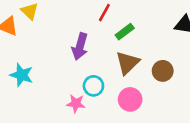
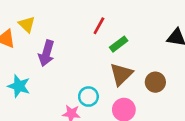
purple arrow: (80, 46) -> (46, 53), moved

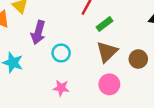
cyan circle: (88, 97) -> (61, 53), moved

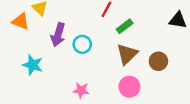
cyan circle: (61, 53) -> (82, 44), moved

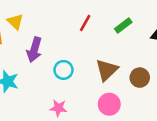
green rectangle: (125, 26) -> (123, 25), moved
cyan circle: (82, 44) -> (64, 70), moved

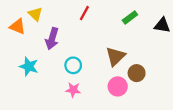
red line: (85, 23) -> (84, 13), moved
cyan circle: (64, 70) -> (73, 65), moved
brown circle: (140, 78) -> (137, 73), moved

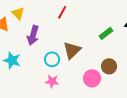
green rectangle: (130, 17) -> (106, 33), moved
brown triangle: (115, 56) -> (72, 50), moved

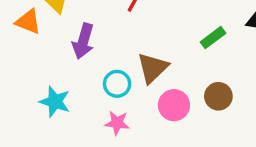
cyan star: (12, 60) -> (55, 102), moved
pink circle: (92, 78) -> (174, 105), moved

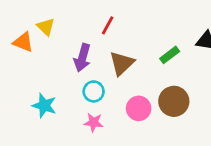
purple arrow: (83, 41) -> (82, 58), moved
brown triangle: (153, 68) -> (122, 63), moved
brown circle: (218, 96) -> (174, 101), size x1.4

